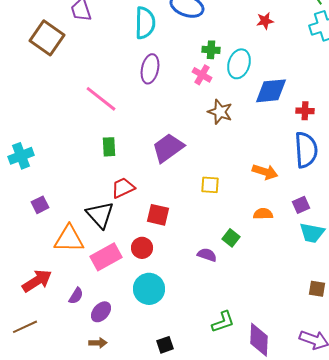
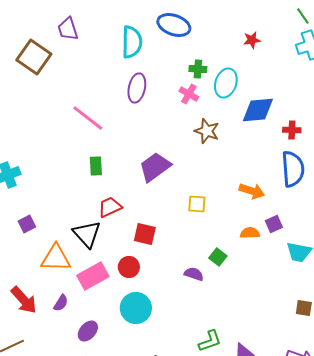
purple square: (301, 205) -> (274, 224), moved
red arrow: (37, 281) -> (24, 300), turned 80
purple semicircle: (76, 296) -> (61, 303), moved

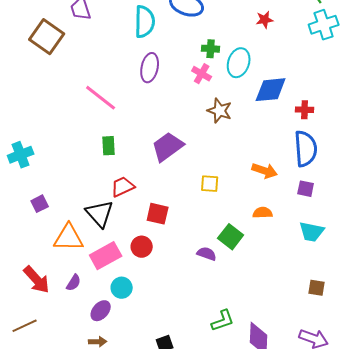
purple square: (274, 224) -> (306, 189), moved, turned 36
green square: (218, 257) -> (231, 237), size x1.4
cyan circle: (136, 308) -> (122, 288), moved, size x0.7

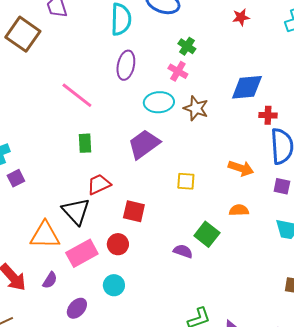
green cross: (211, 49) -> (187, 46), turned 30
cyan ellipse: (239, 63) -> (159, 102), moved, turned 68
red cross: (305, 110) -> (268, 115), moved
purple square: (40, 204) -> (16, 178), moved
cyan circle: (122, 288) -> (114, 285), moved

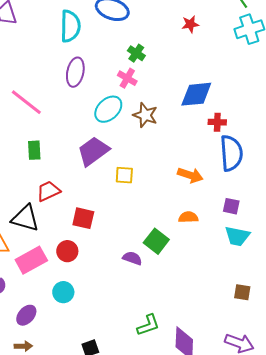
cyan ellipse: (159, 102) -> (108, 109), turned -40
yellow square: (186, 181) -> (124, 175), moved
purple square: (282, 186) -> (231, 206), moved
black triangle: (76, 211) -> (25, 218), turned -32

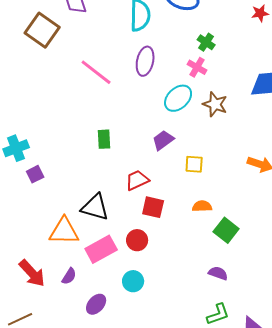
pink line: (26, 102) -> (96, 72), moved
purple trapezoid: (93, 151) -> (163, 140), size x0.7
red trapezoid: (48, 191) -> (137, 180), moved
orange semicircle: (188, 217) -> (202, 206), moved
purple semicircle: (132, 258) -> (218, 273), moved

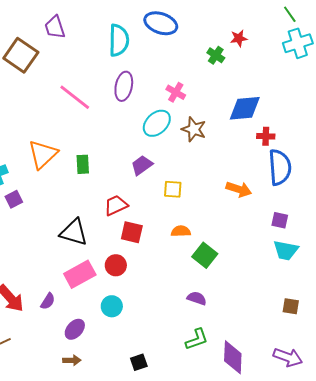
green cross: (206, 42) -> (216, 55), moved
orange triangle: (64, 231) -> (43, 154), moved, turned -44

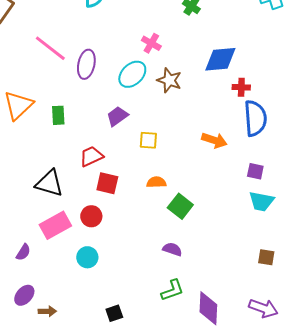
purple ellipse: (124, 86) -> (86, 64), moved
purple ellipse: (75, 329) -> (24, 295), moved

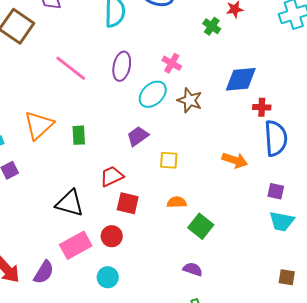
purple ellipse: (86, 64) -> (122, 66), moved
purple semicircle: (23, 252) -> (44, 272), size x1.4

